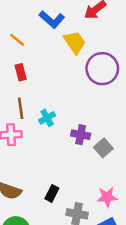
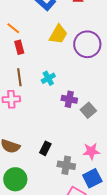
orange line: (17, 40) -> (13, 28), moved
yellow trapezoid: (75, 42) -> (58, 34), moved, turned 65
cyan cross: (47, 118) -> (48, 78), moved

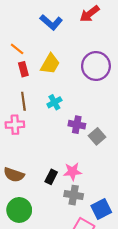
yellow trapezoid: (58, 34) -> (50, 64), moved
pink star: (91, 151) -> (73, 172), moved

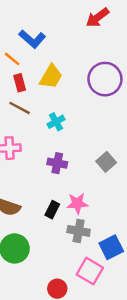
blue L-shape: (51, 22) -> (32, 39), moved
brown line: (23, 101) -> (20, 108), moved, turned -54
purple cross: (77, 125) -> (57, 163), moved

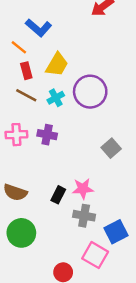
purple circle: (105, 79) -> (90, 92), moved
cyan cross: (56, 122) -> (56, 98), moved
purple cross: (57, 163) -> (47, 135), moved

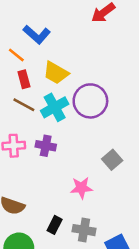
yellow trapezoid: (57, 65) -> (56, 73), turned 90
cyan cross: (56, 98) -> (55, 107), size x1.5
pink star: (83, 189) -> (81, 188), moved
black rectangle: (58, 195) -> (55, 225), moved

